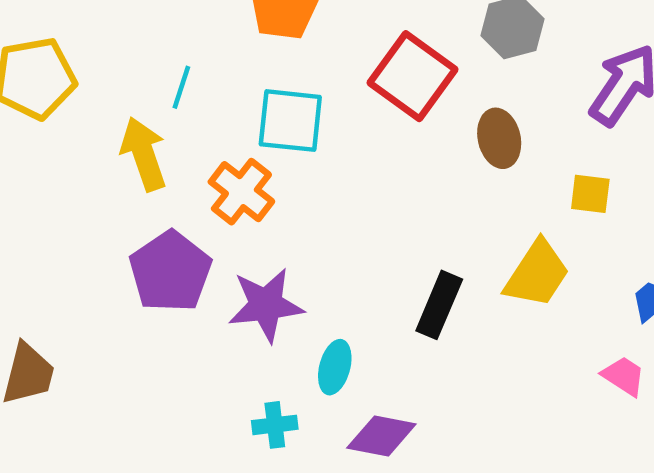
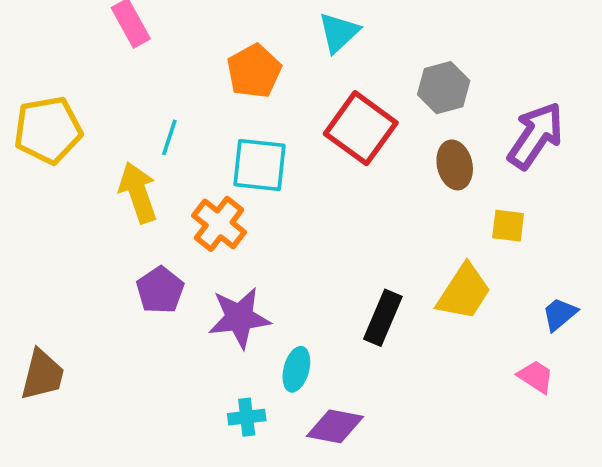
brown ellipse: (499, 138) -> (455, 165), moved
purple pentagon: (170, 272) -> (160, 290), size x0.7

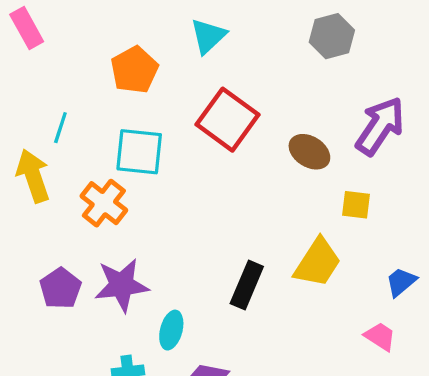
gray hexagon: (444, 88) -> (332, 36), moved
brown ellipse: (455, 165) -> (309, 152), turned -45
purple pentagon: (160, 290) -> (60, 288), moved

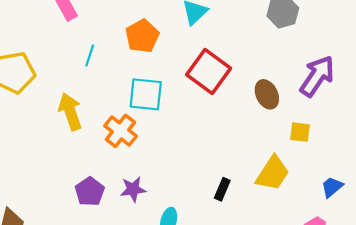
cyan line: (60, 128) -> (90, 55), moved
brown ellipse: (309, 152) -> (267, 94), turned 32
purple star: (121, 285) -> (133, 189), size x0.7
black rectangle: (247, 285) -> (222, 189), size x0.7

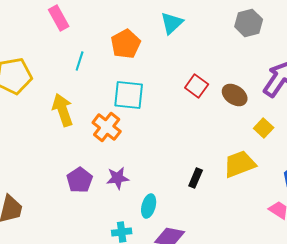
red square: (209, 71) -> (197, 86), moved, size x0.6
brown ellipse: (267, 94) -> (235, 95), turned -30
yellow square: (300, 132) -> (264, 128), turned 36
yellow trapezoid: (273, 173) -> (240, 164), turned -144

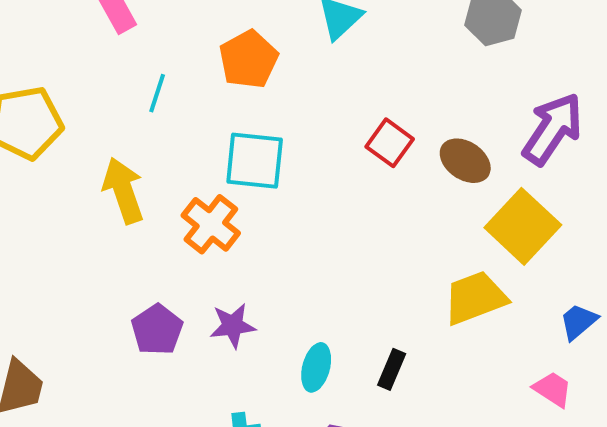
yellow square: (264, 128) -> (523, 226), size x1.8
black rectangle: (196, 178) -> (392, 369), moved
cyan ellipse: (149, 206) -> (316, 367), moved

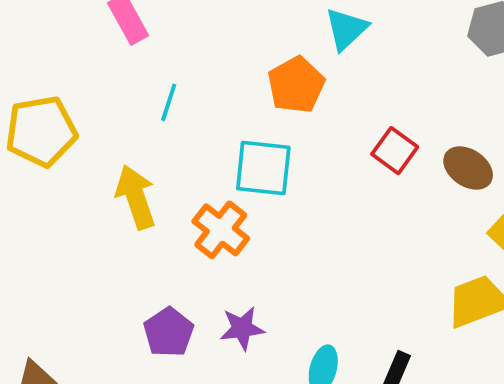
orange pentagon: (249, 59) -> (296, 85), moved

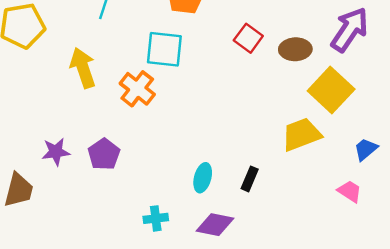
brown ellipse: (468, 168) -> (295, 49), turned -36
purple star: (242, 328) -> (56, 152), moved

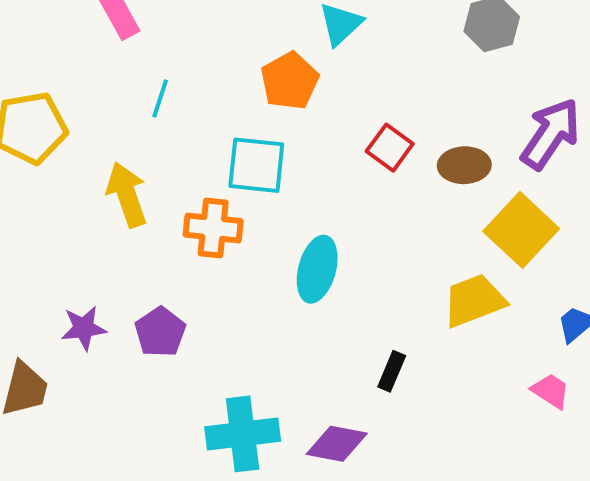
orange cross: (137, 89) -> (213, 228), turned -32
cyan ellipse: (203, 178) -> (317, 269), moved, size x1.4
cyan cross: (156, 218) -> (243, 434), size x1.8

